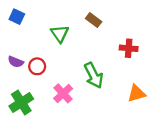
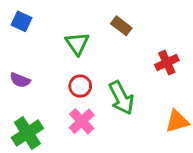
red cross: (129, 48) -> (167, 63), turned -30
red circle: (37, 66) -> (80, 86), moved

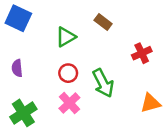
blue square: (22, 21) -> (18, 18), size x1.5
green triangle: (77, 43) -> (66, 37), turned 35
purple semicircle: (20, 80) -> (17, 68), turned 63

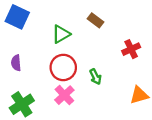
red circle: (68, 73) -> (63, 67), size x1.5
green arrow: (103, 83) -> (95, 77), size x0.6

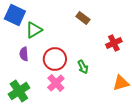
green triangle: (61, 34) -> (34, 30), moved
purple semicircle: (16, 63) -> (24, 54), moved

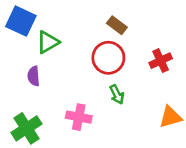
red circle: (55, 59) -> (108, 58), moved
pink cross: (56, 83) -> (79, 117), turned -36

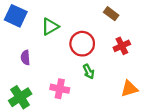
brown rectangle: (117, 25) -> (111, 14), moved
green triangle: (48, 42) -> (50, 27), moved

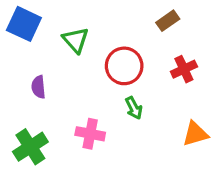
brown rectangle: (111, 14) -> (168, 21), turned -72
green triangle: (50, 27) -> (76, 40), turned -42

